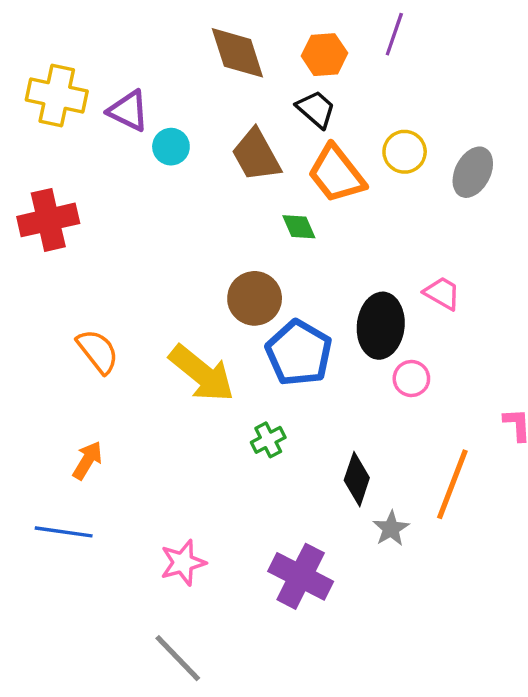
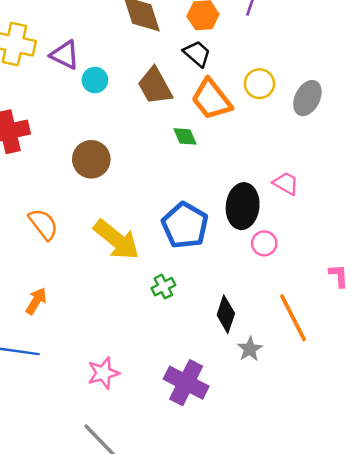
brown circle: (255, 298) -> (91, 159), moved
orange line: (452, 484) -> (293, 318), turned -48

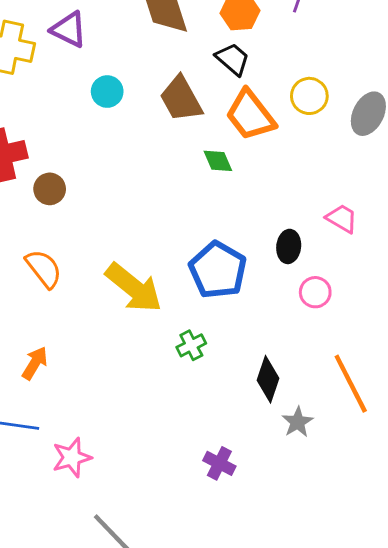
purple triangle: (65, 55) -> (69, 30), moved
brown circle: (91, 159) -> (50, 189), moved, size x0.7
black ellipse: (243, 206) -> (289, 246), size x0.6
pink star: (103, 373) -> (72, 457), moved
purple cross: (186, 383) -> (219, 463), size x0.6

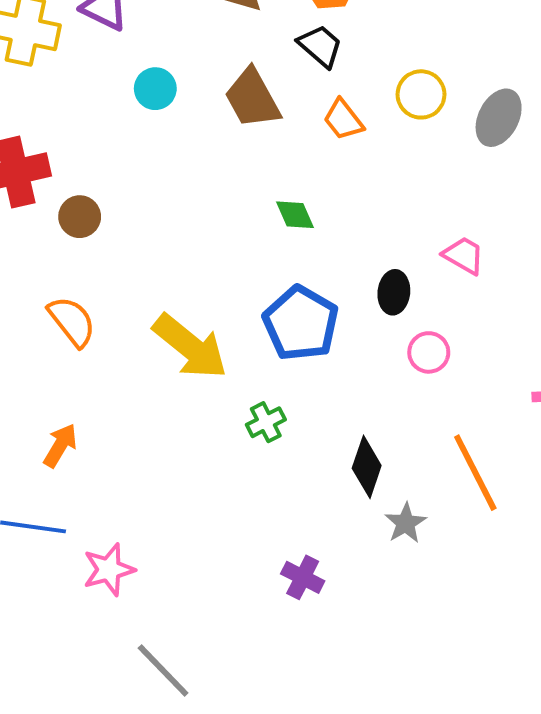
orange trapezoid: (250, 115) -> (343, 120), size x0.6
green diamond: (218, 161) -> (295, 215), moved

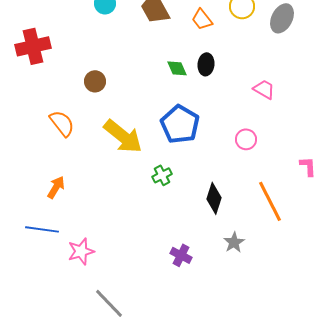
brown circle: (80, 217) -> (95, 81), moved
black ellipse: (394, 292) -> (206, 64), moved
gray star: (405, 523) -> (234, 242), moved

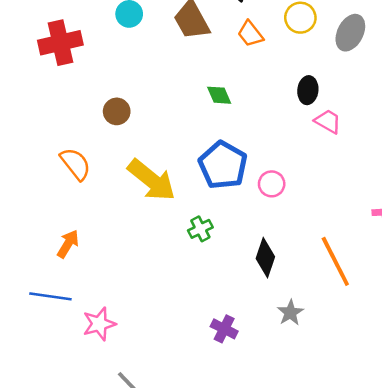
red cross: (33, 46) -> (60, 43), moved
black ellipse: (206, 64) -> (308, 90), moved
pink circle: (246, 139) -> (272, 184), moved

